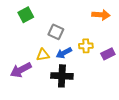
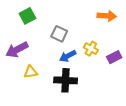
yellow cross: (86, 46) -> (91, 49), turned 32
yellow triangle: (43, 55) -> (31, 72), moved
purple arrow: (21, 70) -> (17, 50), moved

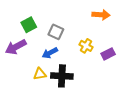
green square: (27, 16) -> (29, 25), moved
blue arrow: (68, 56) -> (50, 53), moved
yellow triangle: (31, 72) -> (40, 74), moved

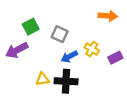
blue arrow: (50, 53) -> (69, 57), moved

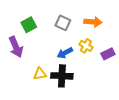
orange arrow: (108, 16) -> (93, 22), moved
gray square: (60, 34) -> (63, 23), moved
purple arrow: (17, 50) -> (16, 47), turned -85

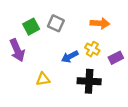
gray square: (63, 23) -> (56, 23), moved
black cross: (62, 76) -> (89, 81), moved

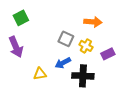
gray square: (56, 23) -> (66, 39), moved
green square: (31, 27) -> (21, 18), moved
blue arrow: (70, 57) -> (63, 63), moved

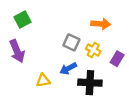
purple rectangle: (108, 54) -> (117, 59), turned -32

